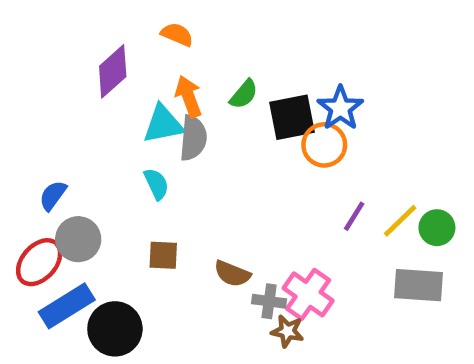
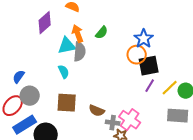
black square: (292, 117) -> (149, 66), moved
brown square: (163, 255) -> (67, 103), size x1.5

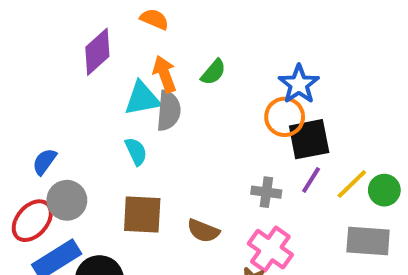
gray cross: (113, 123) -> (266, 192), moved

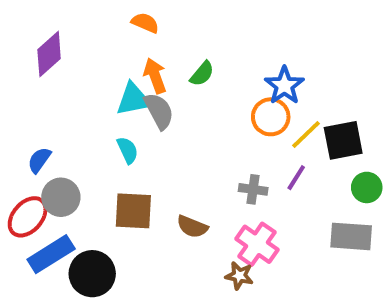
purple diamond: (97, 52) -> (49, 54), moved
gray semicircle: (169, 111) -> (159, 111), turned -33
black square: (309, 139) -> (343, 140), moved
yellow line: (352, 184) -> (306, 135), moved

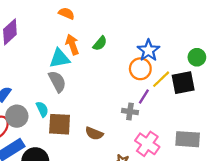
gray semicircle: (159, 111) -> (57, 81), moved
cyan semicircle: (128, 150) -> (42, 109), moved
purple line: (296, 178) -> (144, 97), moved
green circle: (367, 187) -> (197, 57), moved
pink cross: (257, 244) -> (147, 144), moved

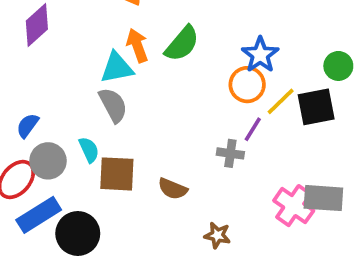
green semicircle: (100, 43) -> (182, 44), size x1.5
pink cross: (147, 144) -> (294, 206), moved

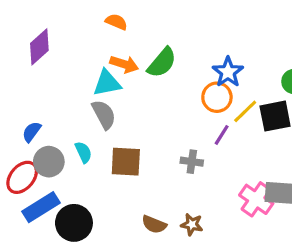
orange arrow: (137, 45) -> (124, 64), turned 128
gray cross: (230, 153) -> (192, 162), moved
brown square: (117, 174) -> (126, 162), moved
brown semicircle: (173, 189) -> (154, 224), moved

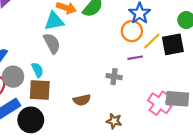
purple line: (222, 135) -> (135, 58), turned 48
brown square: (126, 162) -> (40, 90), moved
brown semicircle: (154, 224) -> (82, 100), moved, turned -35

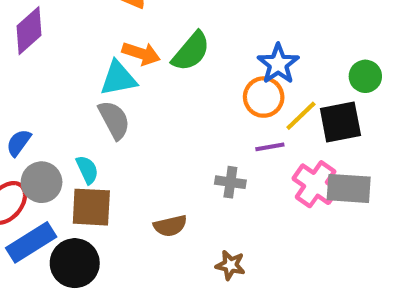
gray rectangle: (177, 99) -> (349, 188), moved
pink cross: (160, 103) -> (316, 184), moved

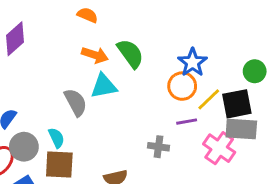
green semicircle: (191, 51) -> (130, 54), turned -76
cyan triangle: (118, 78) -> (104, 86), moved
gray rectangle: (349, 188) -> (241, 129), moved

